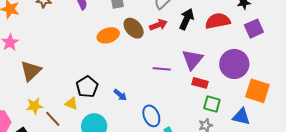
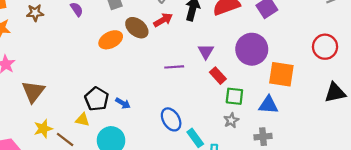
purple triangle: (192, 60) -> (206, 52), size x0.7
red rectangle: (200, 83) -> (218, 76), turned 42
blue arrow: (120, 95) -> (123, 103), moved

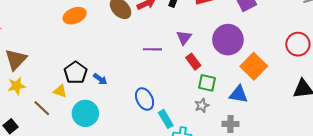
orange ellipse: (111, 40) -> (75, 16), moved
orange square: (281, 74) -> (254, 66), turned 30
yellow star: (43, 129) -> (16, 86), moved

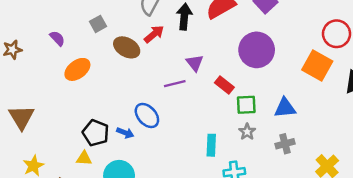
purple triangle: (184, 38) -> (195, 63), moved
brown triangle: (16, 60) -> (21, 117), moved
orange square: (254, 66) -> (317, 65), moved
blue ellipse: (145, 99) -> (147, 116), moved
cyan rectangle: (166, 119) -> (211, 145), moved, turned 48

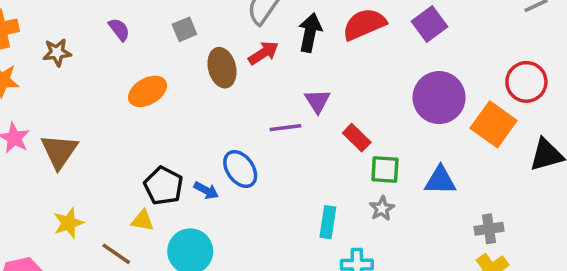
purple semicircle: (57, 38) -> (119, 29), moved
brown ellipse: (127, 47) -> (222, 68), turned 40
purple circle: (257, 50) -> (439, 98), moved
gray cross: (285, 144) -> (489, 229), moved

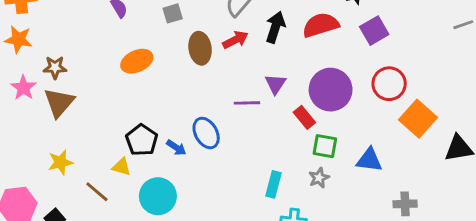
brown star: (57, 52) -> (55, 67), moved
red circle: (526, 82) -> (389, 84), moved
purple circle: (439, 98) -> (331, 90), moved

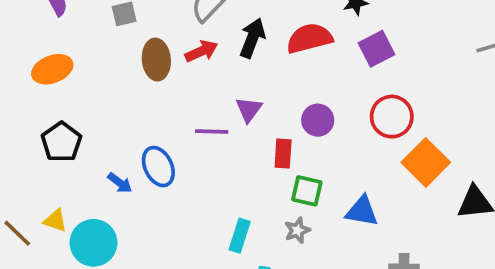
orange ellipse: (137, 61) -> (52, 69), moved
purple circle: (331, 90) -> (318, 120), size x0.6
red rectangle: (304, 117) -> (283, 153), turned 40
black pentagon: (142, 140) -> (61, 142), moved
yellow triangle: (121, 167) -> (55, 221), moved

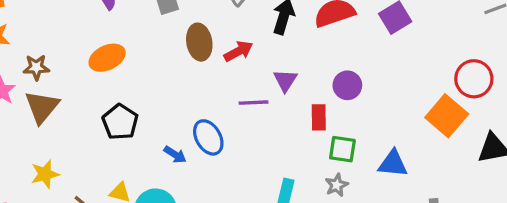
red arrow: (201, 51) -> (238, 51), moved
red circle: (392, 117) -> (474, 79), moved

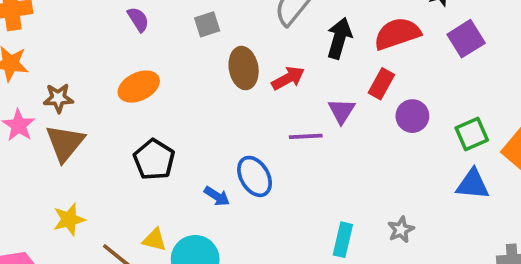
red rectangle: (319, 117) -> (381, 84), moved, turned 30
green square: (342, 149) -> (472, 134), moved, turned -32
blue triangle: (393, 164) -> (473, 184), moved

